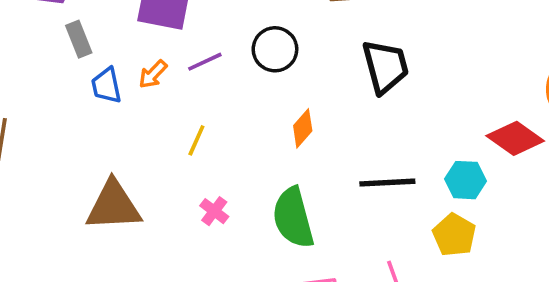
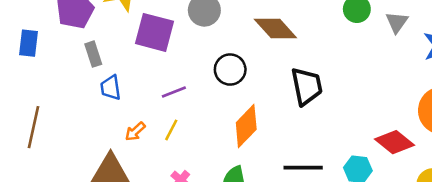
purple line: (205, 62) -> (174, 92), moved
orange arrow: (153, 74) -> (135, 132), moved
orange diamond: (303, 128) -> (246, 126), size x1.6

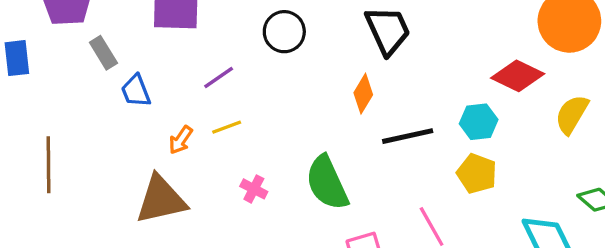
orange diamond: (246, 126) -> (363, 94), moved, size x0.7
yellow line: (171, 130) -> (227, 127), turned 55

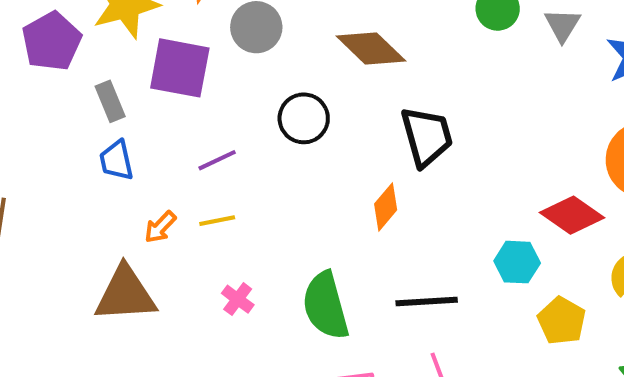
gray rectangle: (103, 53) -> (110, 101), moved
black line: (408, 136) -> (427, 302), moved
yellow pentagon: (477, 174) -> (562, 321), moved

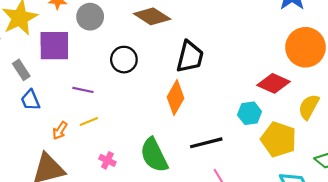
black trapezoid: (427, 136) -> (190, 57), turned 40
purple line: (217, 160) -> (83, 90), turned 48
orange diamond: (386, 207) -> (175, 98), size x1.4
yellow pentagon: (562, 321) -> (279, 139), size x1.4

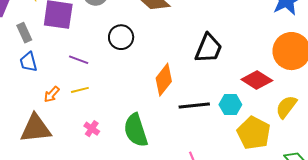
black trapezoid: (190, 57) -> (209, 48), moved
black line: (206, 143) -> (194, 106), moved

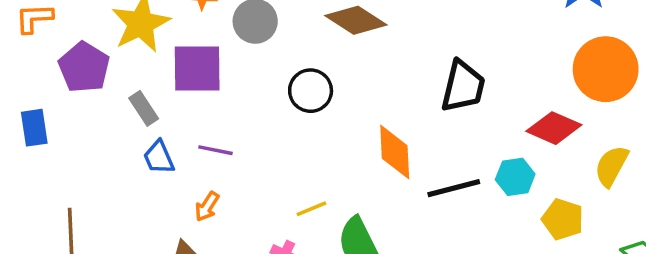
purple line: (79, 60) -> (215, 150), moved
orange diamond: (164, 80) -> (395, 152), turned -32
yellow line: (80, 90) -> (311, 209), moved
yellow pentagon: (254, 133) -> (563, 219), size x0.7

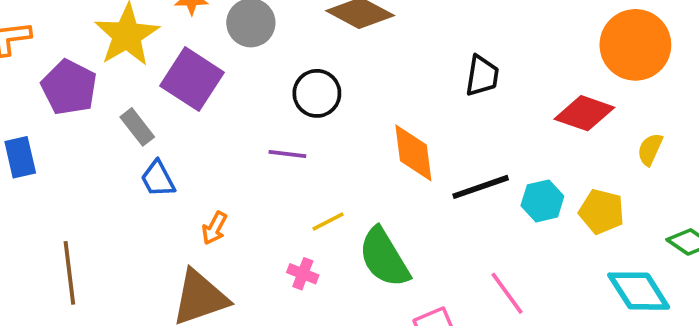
purple square: (197, 69) -> (192, 79), turned 38
black trapezoid: (463, 86) -> (482, 76), size x0.7
purple line: (215, 150) -> (287, 154), moved
yellow semicircle: (611, 166) -> (650, 149), size x0.7
cyan hexagon: (515, 177) -> (542, 201), moved

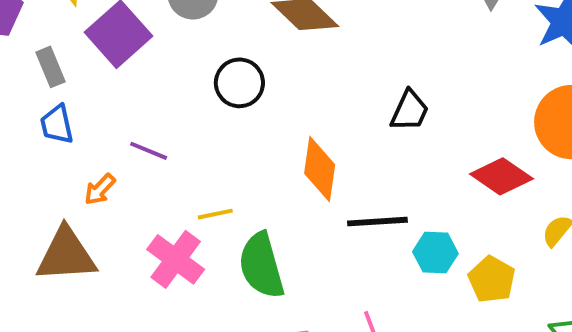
purple line: (287, 154) -> (149, 151), moved
pink cross: (303, 274) -> (176, 259), size x1.8

